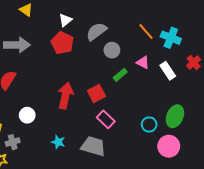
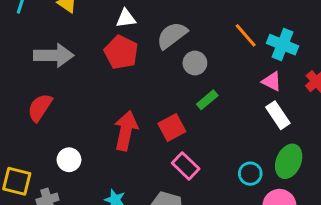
white triangle: (65, 20) -> (126, 18), turned 32
pink triangle: (143, 63) -> (272, 81), moved
white rectangle: (168, 71) -> (278, 115), moved

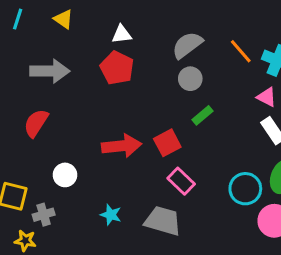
gray semicircle: (172, 35) -> (187, 45), moved
red arrow: (126, 131) -> (122, 146), turned 72
cyan circle: (250, 174) -> (245, 189), size x1.4

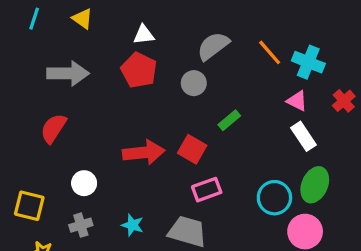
gray circle: (190, 79) -> (194, 83), moved
red square: (167, 143) -> (192, 149), turned -32
pink rectangle: (181, 181) -> (207, 190), turned -64
gray cross: (44, 215) -> (81, 225), moved

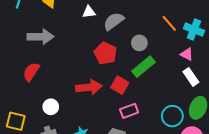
gray semicircle: (213, 46) -> (114, 21), moved
red pentagon: (139, 70) -> (105, 53), moved
gray circle: (194, 83) -> (139, 43), moved
green rectangle: (229, 120) -> (143, 67), size x1.6

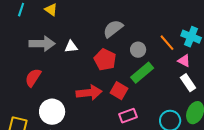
white triangle: (89, 12) -> (71, 47), moved
orange line: (169, 23) -> (167, 43), moved
white circle: (51, 107) -> (52, 112), size x1.6

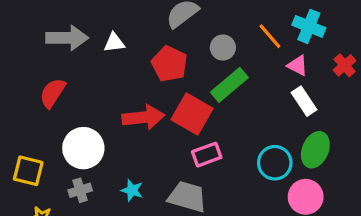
red square: (119, 91) -> (192, 114), size x1.4

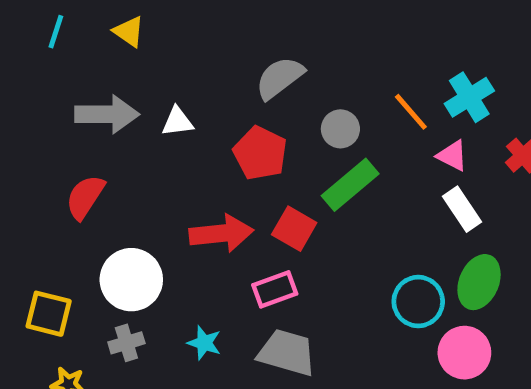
cyan cross: (309, 26) -> (469, 97), turned 36
red square: (192, 114) -> (294, 229), size x0.7
pink rectangle: (207, 155) -> (275, 289), moved

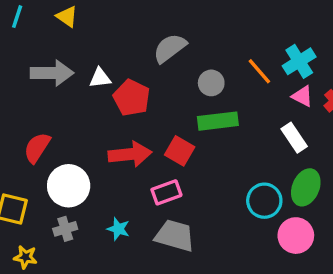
red pentagon: (260, 153) -> (132, 98), moved
pink triangle: (452, 156) -> (302, 96), moved
green rectangle: (350, 185) -> (218, 121), turned 33
red semicircle: (85, 197) -> (37, 148), moved

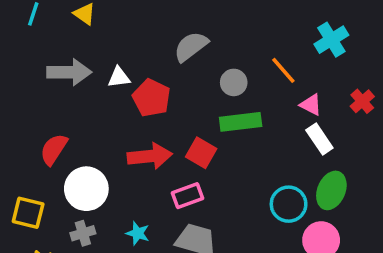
cyan cross: (299, 61) -> (331, 40), moved
pink triangle: (302, 96) -> (311, 105), moved

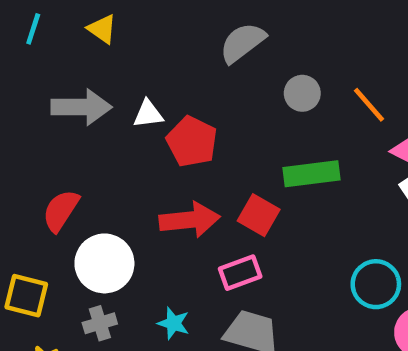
gray semicircle: (191, 46) -> (242, 43), moved
gray circle: (234, 82) -> (302, 93), moved

